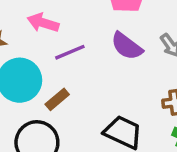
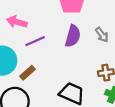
purple semicircle: (127, 46) -> (73, 36), turned -110

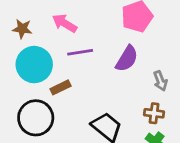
gray arrow: (102, 35) -> (160, 81), moved

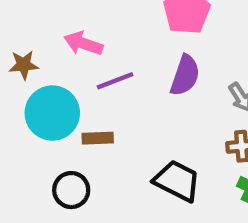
brown rectangle: (61, 87) -> (98, 138), turned 36
black circle: (36, 118) -> (71, 190), size x0.7

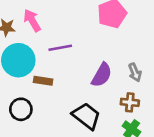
pink arrow: (83, 44) -> (32, 20), moved, turned 30
purple semicircle: (185, 75) -> (102, 75), moved

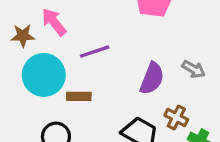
gray arrow: (135, 72) -> (194, 69), turned -30
brown cross: (130, 102) -> (176, 117), moved, turned 30

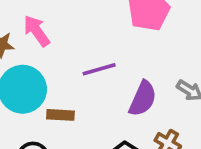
purple line: (95, 52) -> (99, 69), moved

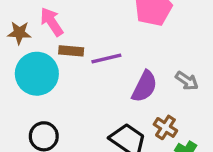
brown rectangle: (60, 115) -> (71, 51), moved

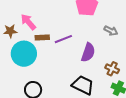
gray arrow: (187, 81) -> (111, 31), moved
brown cross: (165, 127) -> (112, 69), moved

